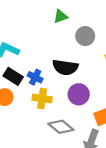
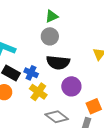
gray circle: (85, 36) -> (50, 36), moved
yellow cross: (42, 98) -> (38, 92), turned 30

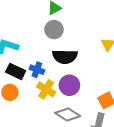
purple circle: (71, 86) -> (69, 85), moved

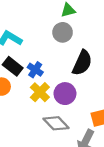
black semicircle: (65, 57) -> (82, 63), moved, turned -80

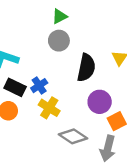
blue cross: (35, 70) -> (39, 86), turned 35
purple circle: (65, 94) -> (100, 102), moved

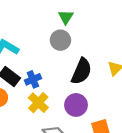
green triangle: (60, 16) -> (66, 17), turned -42
purple circle: (100, 102) -> (76, 105), moved

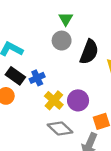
black semicircle: (81, 71) -> (89, 52), moved
yellow cross: (38, 103) -> (54, 100), moved

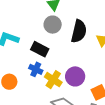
black rectangle: (15, 76) -> (40, 49), moved
blue cross: (37, 78) -> (36, 69), moved, turned -32

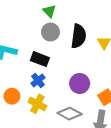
blue cross: (36, 69) -> (38, 80), turned 32
yellow cross: (53, 80) -> (37, 104), moved

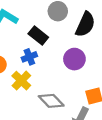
purple circle: (80, 83) -> (74, 59), moved

